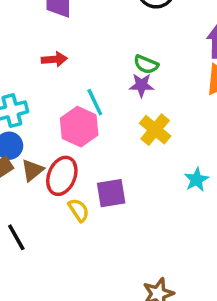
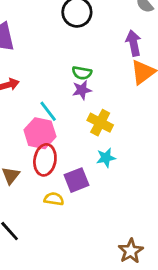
red ellipse: (62, 176) -> (45, 160), moved
cyan star: (196, 180) -> (106, 158), moved, turned 30
yellow semicircle: (79, 210) -> (54, 199), turned -36

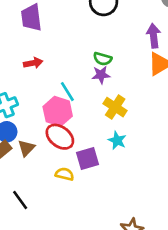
cyan star: (106, 158) -> (117, 140), turned 30
red ellipse: (45, 160) -> (60, 137), turned -68

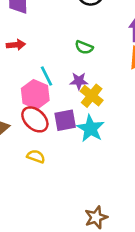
purple star: (101, 75) -> (79, 81), moved
cyan star: (117, 140) -> (90, 128), size x1.5
purple square: (87, 159) -> (65, 120), moved

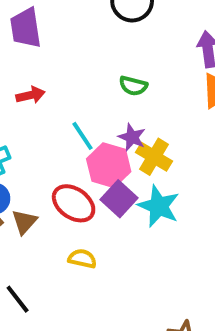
purple star: (79, 81) -> (132, 137), turned 30
pink hexagon: (35, 94) -> (109, 165), moved
purple square: (65, 120) -> (119, 199), turned -30

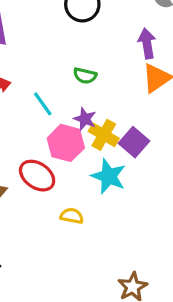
cyan line: (83, 136) -> (43, 104), moved
purple square: (119, 199) -> (134, 142), moved
yellow semicircle: (82, 259) -> (72, 216), moved

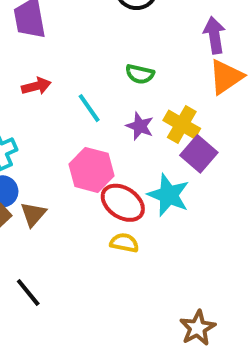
yellow cross: (104, 135) -> (182, 124), moved
pink hexagon: (66, 143) -> (91, 170), moved
red ellipse: (37, 176) -> (123, 203), moved

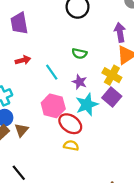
yellow cross: (182, 124) -> (112, 75), moved
cyan star: (168, 195) -> (87, 105), moved, turned 30

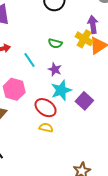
yellow cross: (112, 75) -> (84, 39), moved
purple square: (112, 97) -> (84, 101), moved
pink hexagon: (53, 106) -> (14, 89), moved

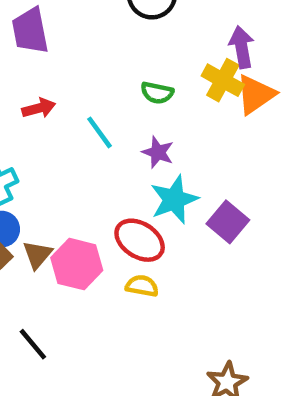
pink hexagon: (14, 89) -> (77, 264), moved

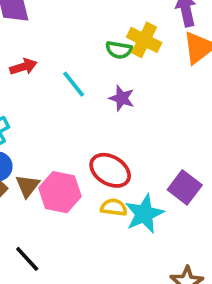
yellow cross: (223, 80) -> (144, 40), moved
cyan star: (174, 199) -> (144, 214), moved
purple square: (228, 222) -> (185, 187), moved

